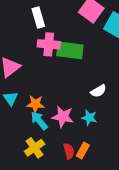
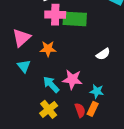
orange star: (35, 104) -> (48, 49), moved
cyan star: (89, 118) -> (97, 91), moved

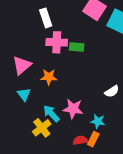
green rectangle: (75, 19) -> (77, 47), size x0.6
white semicircle: (103, 54) -> (112, 91), moved
yellow cross: (49, 109) -> (42, 128), moved
red semicircle: (80, 110) -> (80, 140), turned -80

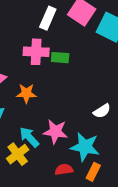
white rectangle: (46, 18) -> (48, 18), moved, turned 42
cyan star: (98, 121) -> (85, 147), size x1.6
orange rectangle: (93, 139) -> (93, 172), moved

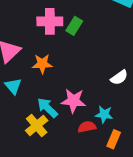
green rectangle: (60, 58) -> (74, 26), turned -60
cyan star: (85, 147) -> (104, 114), size x0.6
red semicircle: (64, 169) -> (87, 127), moved

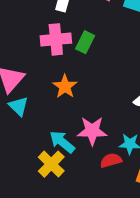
orange star: (42, 64) -> (65, 86), moved, turned -30
cyan triangle: (13, 86) -> (18, 106), moved

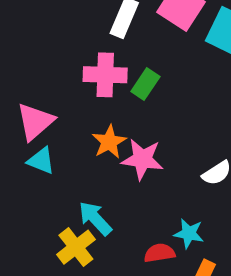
cyan triangle: (18, 106) -> (41, 161), turned -30
pink star: (92, 131) -> (142, 159), moved

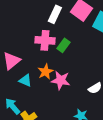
cyan triangle: (41, 161) -> (25, 80), moved
cyan arrow: (95, 218) -> (13, 106), moved

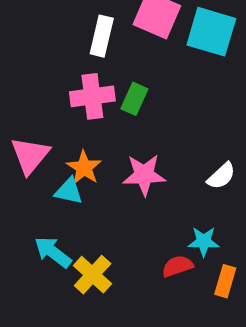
orange star: (46, 72) -> (84, 168), moved

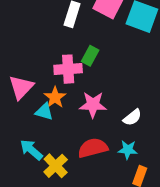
pink cross: (92, 96) -> (68, 69), moved
white semicircle: (221, 176) -> (132, 117), moved
red semicircle: (177, 266) -> (93, 148), moved, size x1.5

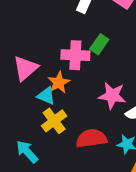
pink star: (93, 105) -> (112, 96), moved
cyan arrow: (31, 150) -> (27, 152), moved
yellow cross: (56, 166) -> (54, 121), moved

